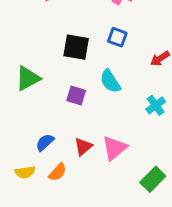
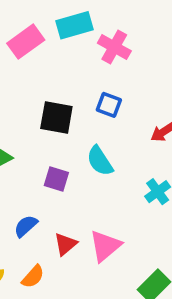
blue semicircle: (45, 142) -> (26, 226), moved

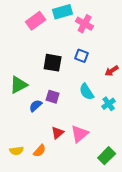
cyan semicircle: (100, 161) -> (87, 92), moved
blue semicircle: (26, 226) -> (36, 106), moved

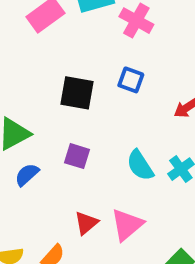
cyan semicircle: (87, 92) -> (140, 165), moved
blue semicircle: (36, 106) -> (27, 175), moved

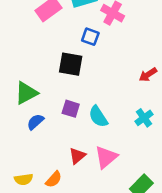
blue square: (131, 80) -> (90, 37), moved
cyan semicircle: (140, 165) -> (98, 117), moved

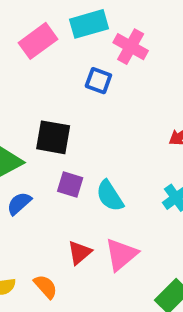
black square: (71, 64) -> (53, 137), moved
orange semicircle: (54, 179) -> (46, 287), turned -84

